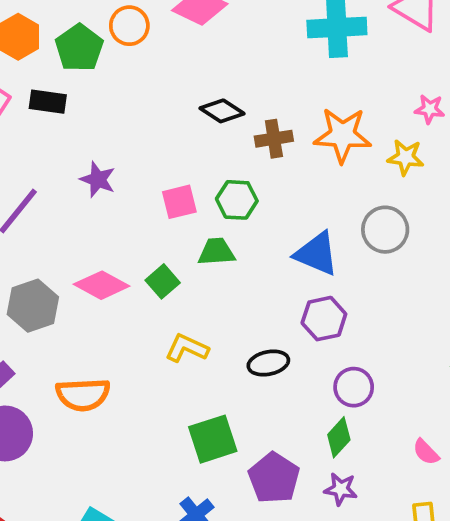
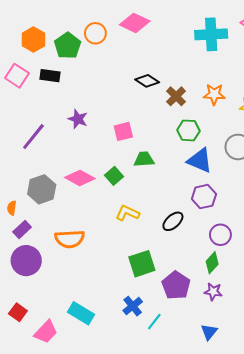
orange star: (343, 135) -> (214, 94), size x0.7
brown cross: (274, 139) -> (176, 96), turned -36
green hexagon: (237, 200) -> (188, 130), moved
black ellipse: (268, 363) -> (173, 221), turned -30

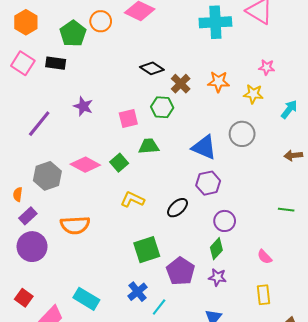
orange hexagon: (33, 39) -> (26, 22), moved
green hexagon: (188, 130) -> (162, 107), moved

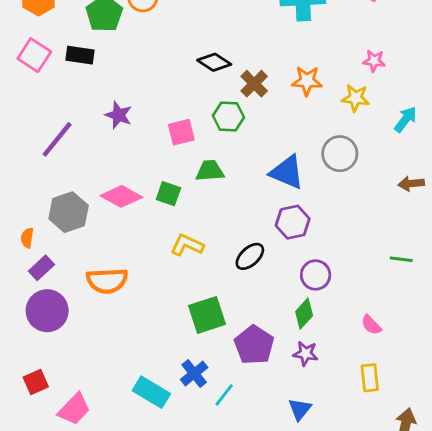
green square: (119, 163) -> (168, 194), turned -30
red square: (24, 298) -> (36, 382), turned 30
cyan rectangle: (86, 299) -> (151, 392), moved

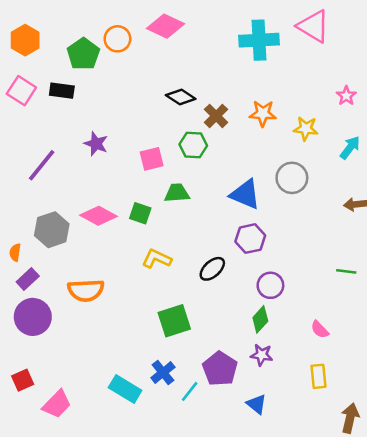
pink star: (374, 61) -> (346, 96), moved, turned 30
purple pentagon: (254, 345) -> (220, 369), moved
blue triangle: (300, 409) -> (257, 404), turned -30

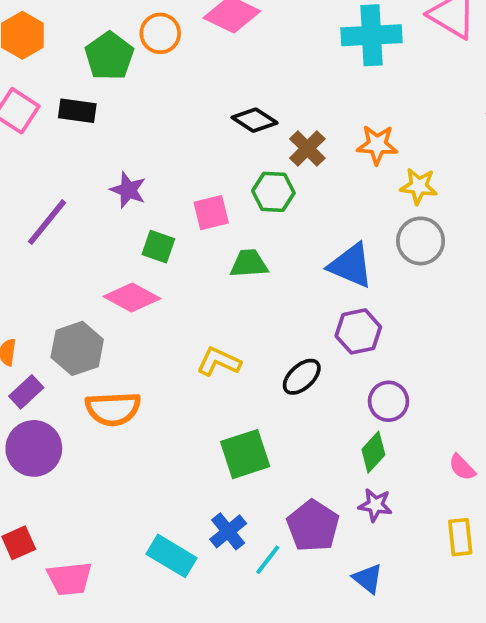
yellow star: (306, 129) -> (419, 186), moved
green square: (140, 213) -> (158, 247), moved
gray hexagon: (52, 230) -> (77, 348), moved
pink trapezoid: (57, 404) -> (70, 579), turned 40

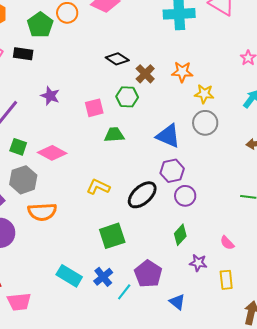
green square: (158, 247) -> (18, 147), moved
black ellipse: (302, 377) -> (142, 195), size x1.4
purple circle: (389, 401) -> (185, 196), moved
purple star: (375, 505) -> (198, 263), moved
cyan rectangle: (172, 556) -> (69, 276), moved

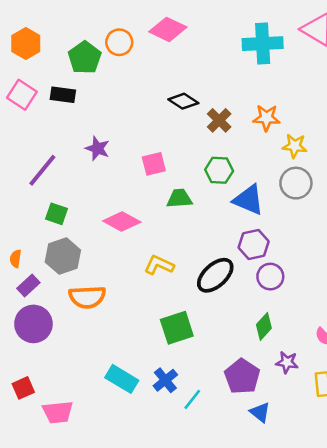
green hexagon: (127, 97) -> (219, 170), moved
pink diamond: (52, 153) -> (122, 221), moved
purple pentagon: (148, 274) -> (242, 376), moved

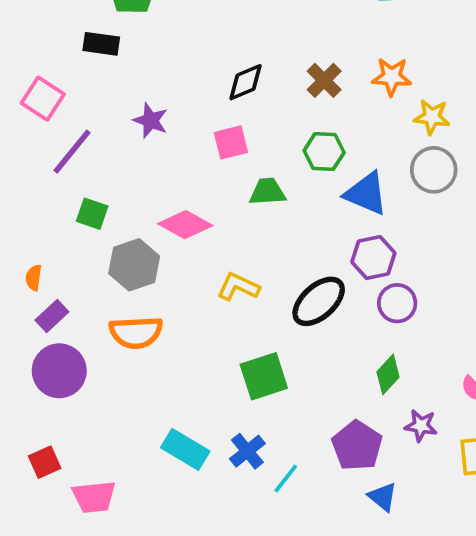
pink square: (22, 95) -> (43, 99), moved
black diamond: (183, 101) -> (246, 82), moved, turned -56
gray hexagon: (63, 256) -> (134, 265), moved

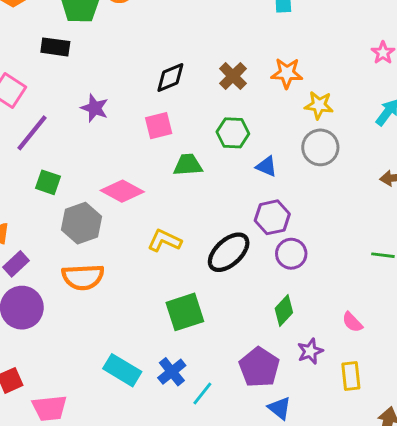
blue triangle: (366, 194) -> (266, 166), size x0.6
purple star: (421, 426) -> (310, 351), turned -30

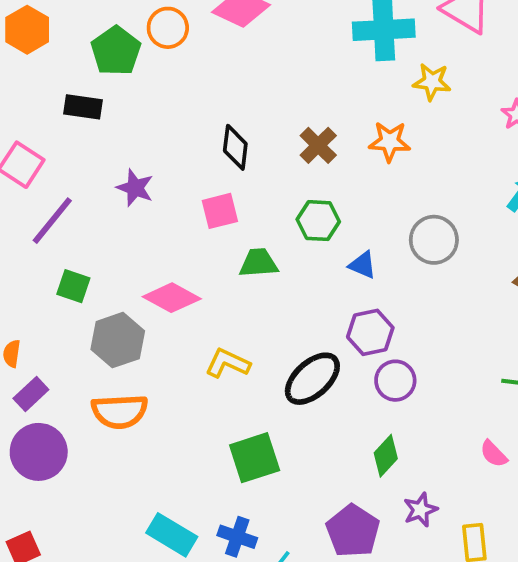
black diamond: (170, 77) -> (235, 147), turned -60
yellow star: (319, 105) -> (432, 82), moved
pink semicircle: (352, 322) -> (494, 454), moved
blue cross: (172, 372) -> (237, 537), turned -32

